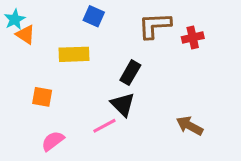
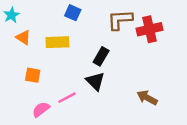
orange triangle: (25, 35) -> (23, 37), moved
red cross: (193, 38) -> (149, 29), size x1.5
pink line: (104, 126) -> (67, 98), moved

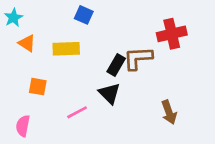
brown L-shape: (120, 20) -> (138, 58), moved
brown arrow: (147, 98) -> (169, 112), turned -138
pink semicircle: (41, 109) -> (23, 126), moved, turned -42

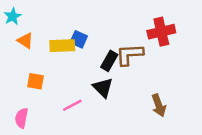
blue square: (84, 15) -> (79, 39), moved

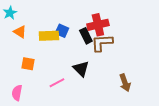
red cross: (161, 32) -> (98, 25), moved
black rectangle: (109, 61) -> (86, 36), moved, turned -56

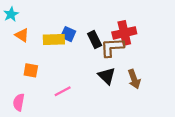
red cross: (98, 25) -> (124, 33), moved
black triangle: (81, 69) -> (107, 76), moved
brown arrow: (125, 83) -> (134, 79), moved

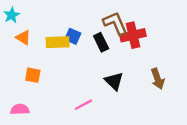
brown L-shape: (112, 47) -> (115, 23), moved, turned 70
brown arrow: (134, 79) -> (158, 79), moved
pink line: (63, 91) -> (83, 105), moved
pink semicircle: (19, 102) -> (20, 109), turned 77

